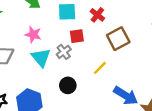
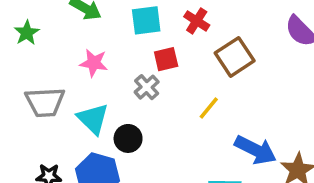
cyan triangle: (41, 58) -> (93, 119), moved
black circle: (68, 85) -> (128, 138), moved

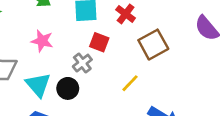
red square: (166, 59) -> (99, 42), turned 30
black circle: (128, 138) -> (68, 88), moved

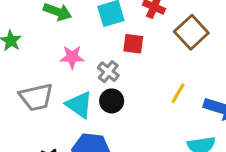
gray cross: (82, 63) -> (108, 72), moved
yellow line: (130, 83) -> (178, 93), moved

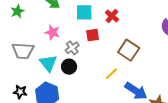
brown square: (191, 32) -> (129, 50), moved, turned -30
red square: (133, 44) -> (93, 35), turned -32

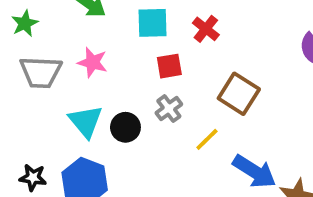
gray cross: (72, 48) -> (169, 109), moved
gray trapezoid: (23, 51) -> (41, 72), moved

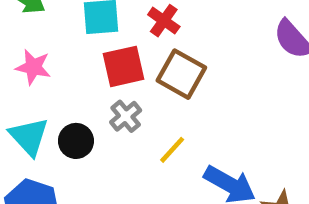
red square: (169, 66) -> (123, 66), size x1.4
brown square: (239, 94) -> (181, 74), moved

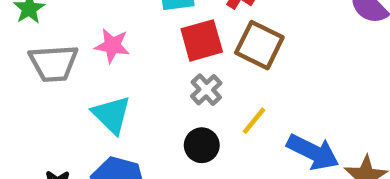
black circle: (76, 141) -> (202, 145), moved

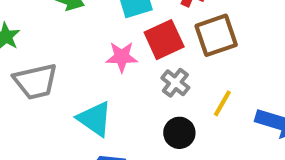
brown square: (259, 45) -> (216, 35), turned -36
pink star: (112, 46) -> (122, 57), moved

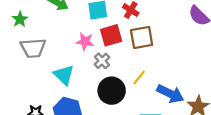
gray cross: (175, 83) -> (102, 61), moved
black circle: (179, 133) -> (112, 91), size x1.5

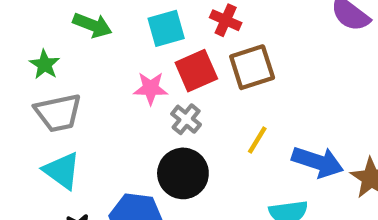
green star: (20, 19) -> (45, 65), moved
cyan triangle: (64, 75) -> (62, 171), moved
black circle: (112, 91) -> (183, 173), moved

